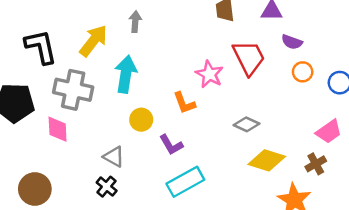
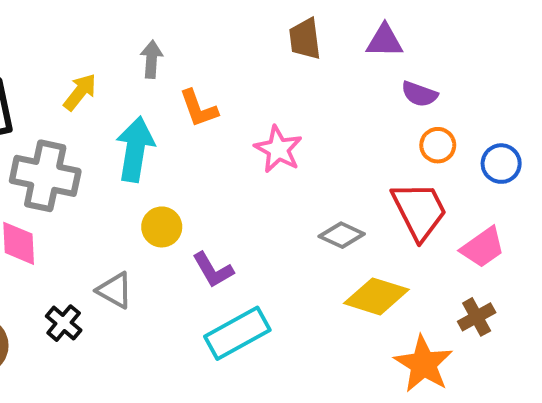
yellow arrow: (93, 41) -> (80, 92), size x0.7
red trapezoid: (249, 57) -> (419, 211), moved
orange L-shape: (184, 103) -> (199, 108), moved
brown cross: (316, 164) -> (477, 317), moved
black cross: (107, 187) -> (64, 323), moved

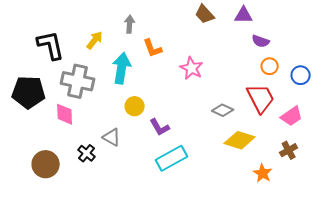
brown trapezoid: (305, 39) -> (205, 14), turned -35
orange star: (423, 364) -> (263, 173), size x0.7

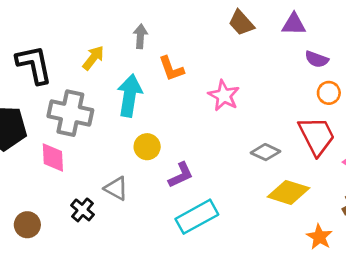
purple L-shape: (160, 127) -> (181, 175), turned -85
brown circle: (46, 164) -> (27, 225), size x0.7

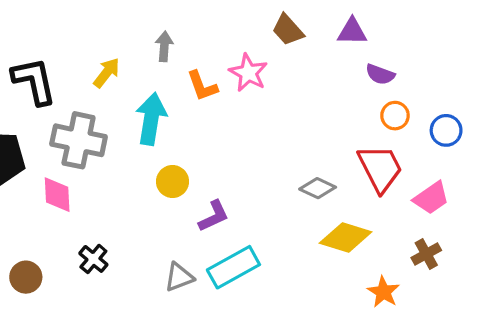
pink star: (224, 96) -> (248, 73), moved
gray triangle: (116, 188) -> (179, 277), moved, turned -50

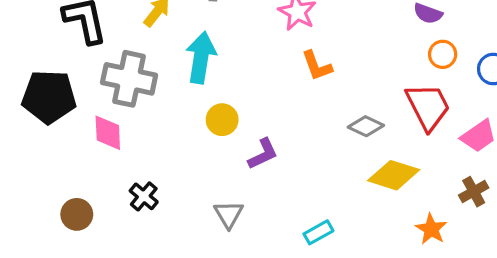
orange L-shape: (202, 86) -> (317, 66), moved
cyan rectangle: (233, 267) -> (318, 232), moved, size x0.6
gray triangle: (179, 277) -> (229, 214), turned -40

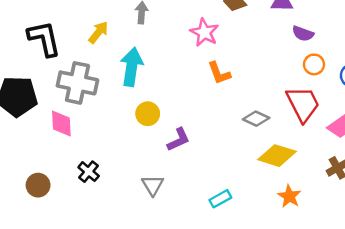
orange star: (431, 229) -> (289, 196), moved

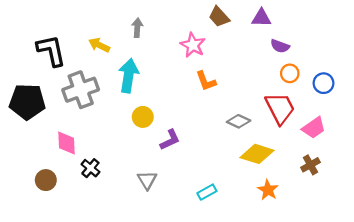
yellow arrow: (98, 32) -> (99, 45), turned -102
gray cross: (77, 83) -> (81, 90), turned -32
pink diamond: (61, 124) -> (66, 143), moved

